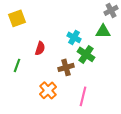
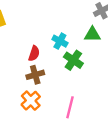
red semicircle: (40, 48) -> (34, 53), moved
brown cross: (66, 67) -> (35, 75), moved

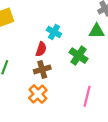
cyan cross: (60, 41) -> (54, 32), moved
pink line: (70, 107) -> (87, 96), moved

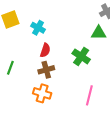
cyan cross: (54, 32) -> (38, 28), moved
orange cross: (38, 94) -> (42, 93), turned -30

